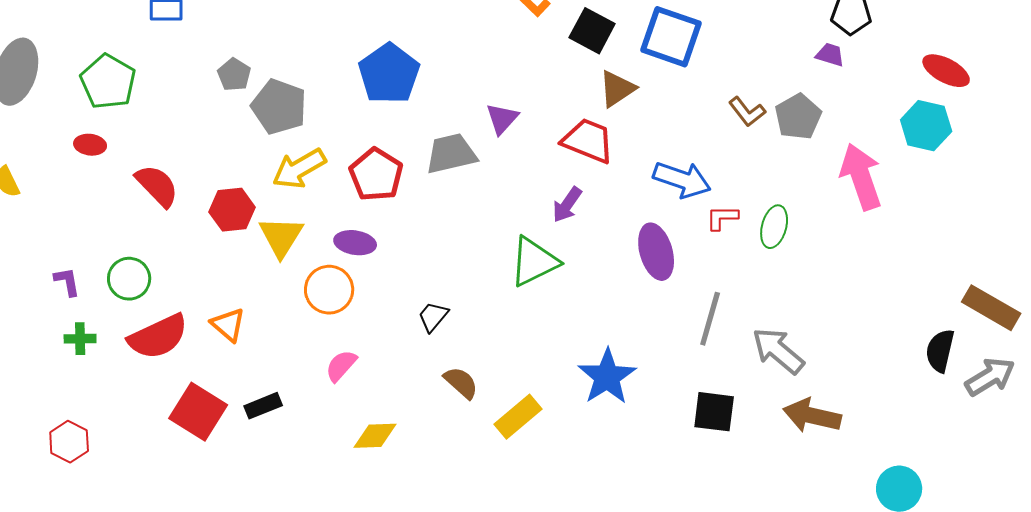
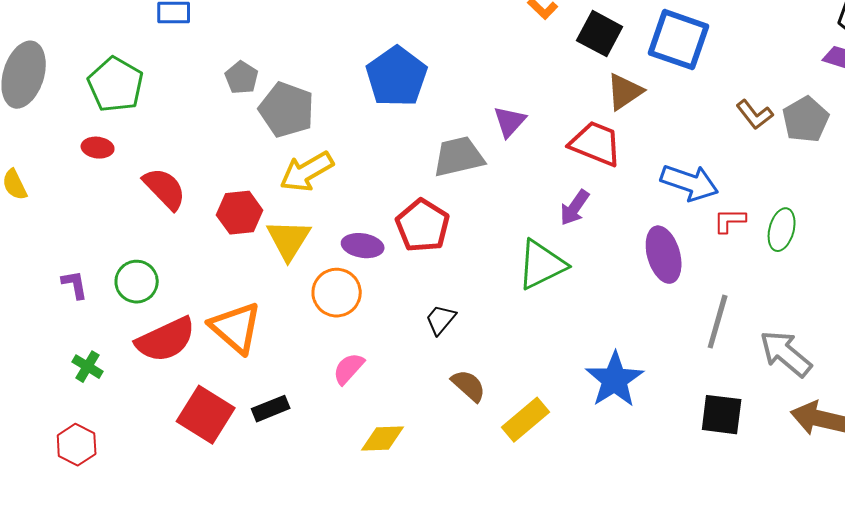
red pentagon: (376, 175) -> (423, 226), moved
orange triangle: (228, 325) -> (236, 328), size x1.5
green cross: (80, 339) -> (88, 367), moved, turned 32

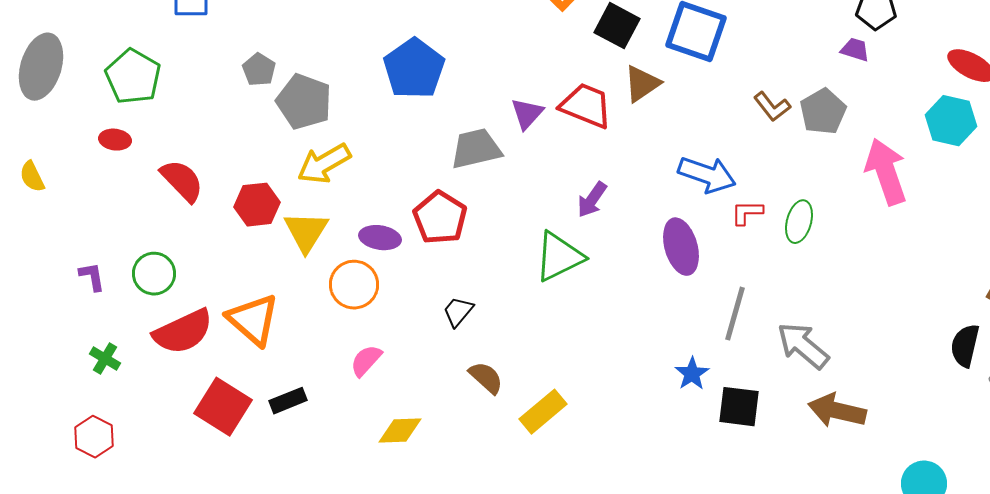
red trapezoid: (596, 144) -> (586, 106), moved
blue star: (615, 380) -> (692, 374), moved, size x0.6

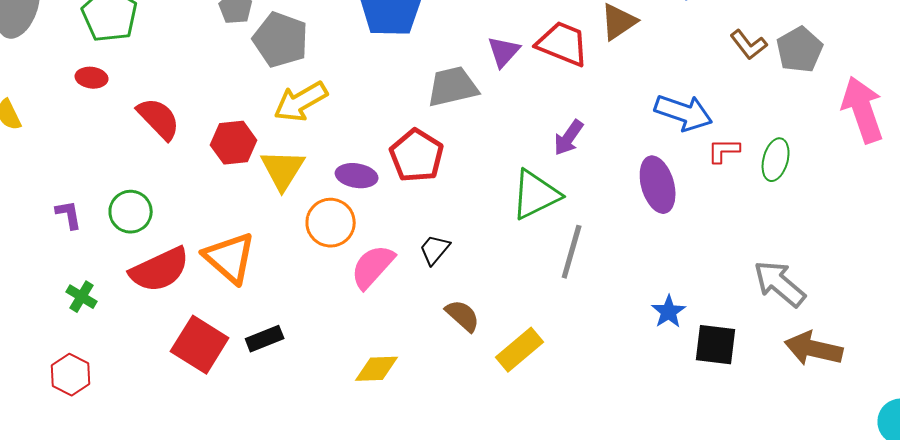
gray line: (735, 314) -> (572, 252), moved
pink semicircle: (366, 361) -> (373, 267), moved, size x1.4

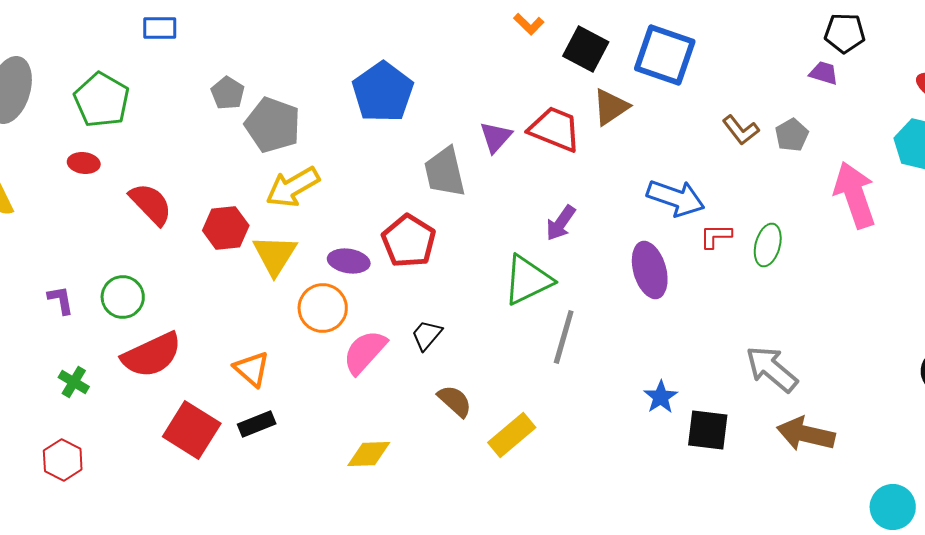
gray pentagon: (800, 50) -> (792, 135), size x0.7
gray trapezoid: (453, 87) -> (445, 172), turned -90
orange triangle: (230, 258) -> (252, 369), moved, size x0.7

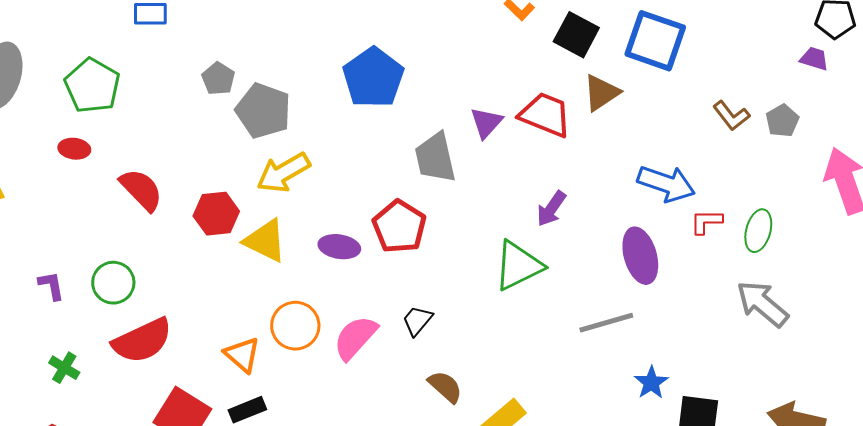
yellow triangle: (275, 255) -> (265, 241), turned -36
orange circle: (323, 308) -> (295, 326), moved
gray line: (564, 337) -> (606, 323), moved, turned 58
gray arrow: (772, 369) -> (762, 304), moved

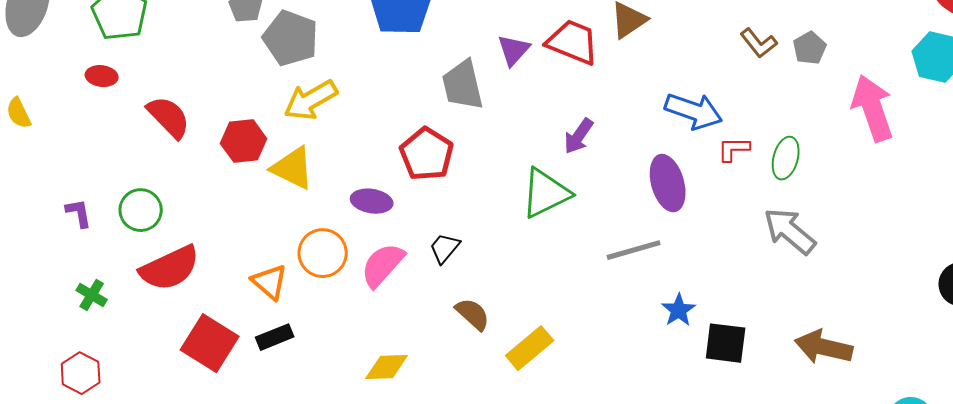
purple ellipse: (339, 247) -> (372, 201), moved

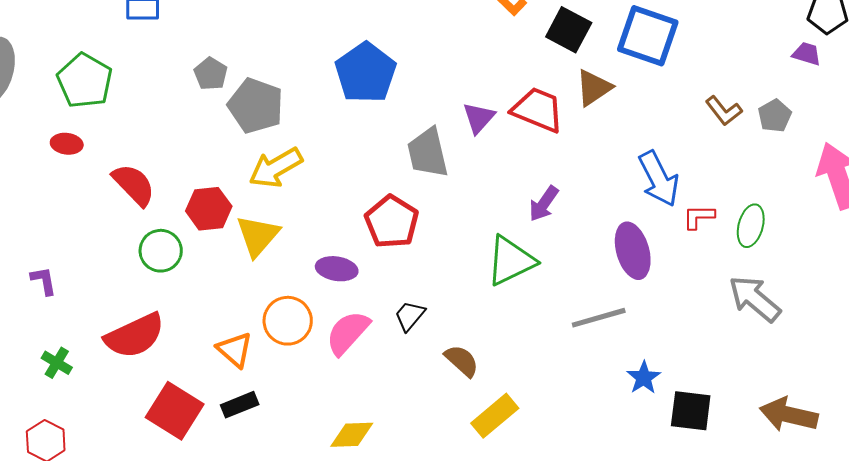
blue arrow: (694, 111) -> (659, 179), turned 44
yellow triangle: (293, 168) -> (258, 236), turned 45
green circle: (141, 210) -> (161, 251), moved
brown semicircle: (473, 314) -> (462, 361), moved

